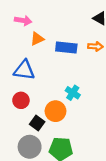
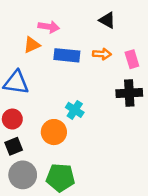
pink arrow: (23, 21) -> (49, 27), moved
black square: (37, 123) -> (14, 146), moved, turned 32

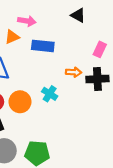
orange arrow: (102, 54) -> (74, 72), moved
pink rectangle: (132, 59) -> (100, 49), turned 42
orange circle: (54, 132) -> (20, 102), moved

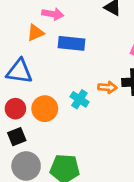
orange arrow: (74, 72) -> (107, 87), moved

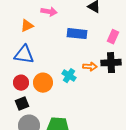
orange triangle: (35, 33) -> (27, 26), moved
blue rectangle: (71, 43) -> (77, 34), moved

